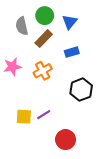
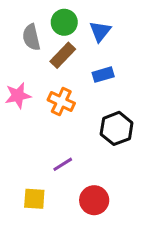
orange cross: (43, 71) -> (61, 102), turned -36
yellow square: (24, 117) -> (34, 199), moved

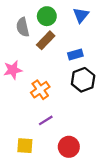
blue triangle: (100, 31) -> (81, 15), moved
orange cross: (61, 102) -> (40, 90), moved, turned 30
black hexagon: (117, 128) -> (83, 80), moved

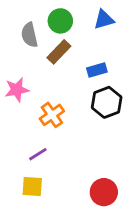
blue triangle: (81, 15) -> (104, 20), turned 35
purple line: (46, 120) -> (38, 154), moved
red circle: (69, 147) -> (104, 192), moved

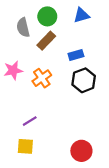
orange cross: (52, 115) -> (42, 78), moved

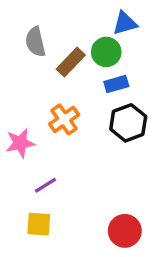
green circle: (47, 16) -> (106, 52), moved
pink star: (13, 70) -> (20, 143), moved

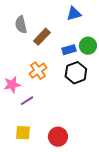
green circle: (106, 52) -> (88, 46), moved
purple line: (45, 185) -> (27, 101), moved
red circle: (125, 231) -> (58, 137), moved

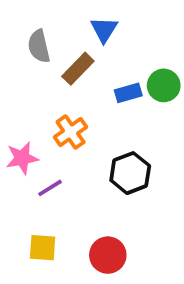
blue triangle: (74, 14) -> (104, 30), moved, turned -42
black hexagon: (76, 73) -> (130, 173), moved

